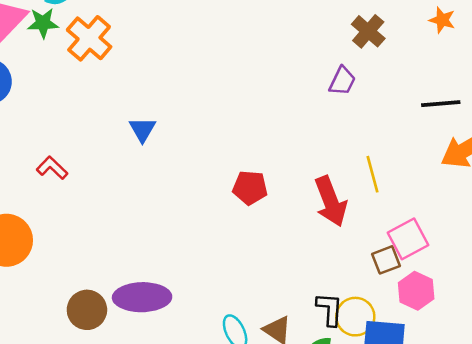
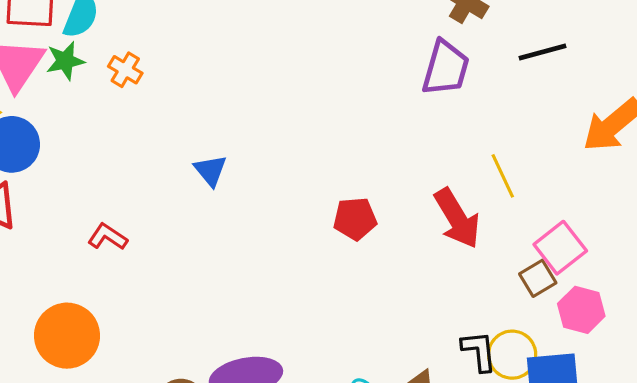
orange cross: (89, 38) -> (125, 70), size x0.6
purple trapezoid: (342, 81) -> (446, 68), size x1.5
black line: (441, 104) -> (542, 52), moved

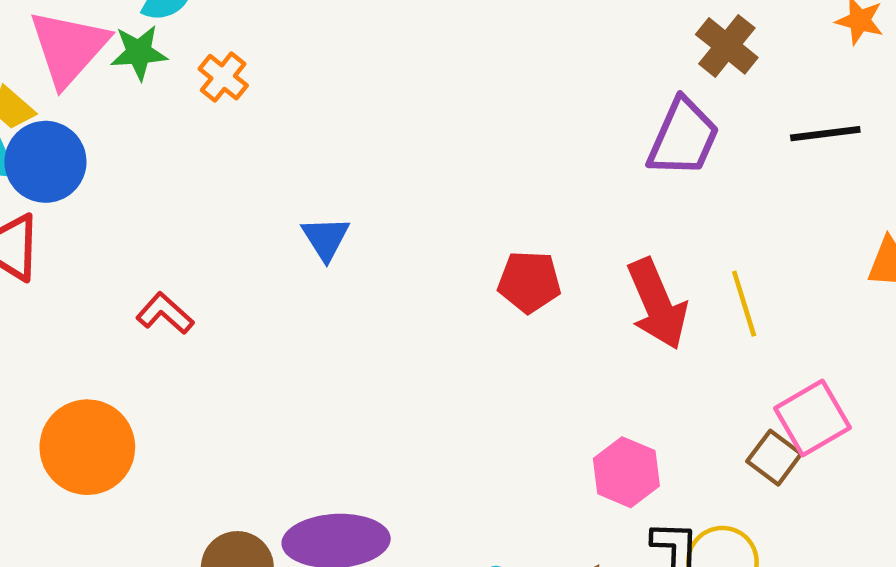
red arrow: (457, 218) -> (657, 304), moved
red pentagon: (355, 219) -> (529, 282), moved
brown square: (538, 278) -> (774, 458), turned -30
pink hexagon: (581, 310) -> (626, 472), moved

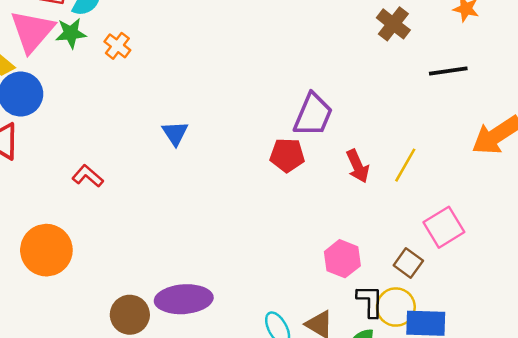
purple trapezoid: (683, 137) -> (313, 115), moved
red arrow: (657, 304) -> (358, 166), size x0.7
yellow line: (744, 304) -> (405, 165), turned 48
brown square: (774, 458) -> (408, 263), moved

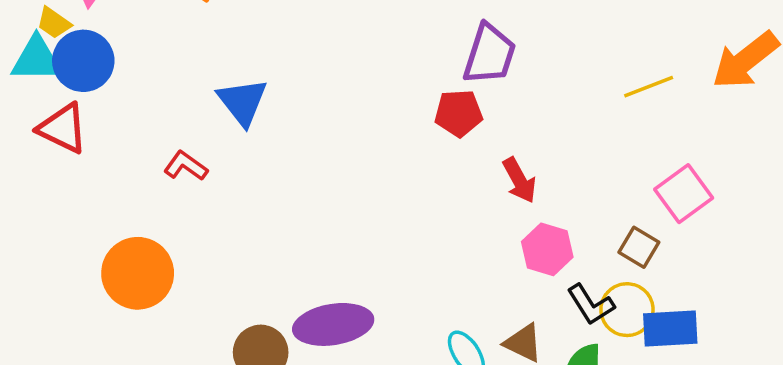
blue triangle: (175, 133) -> (242, 102), moved, size x1.4
yellow line: (405, 165) -> (649, 87), moved, turned 44
red arrow: (358, 166) -> (519, 180), moved
black L-shape: (370, 301) -> (591, 305), turned 152

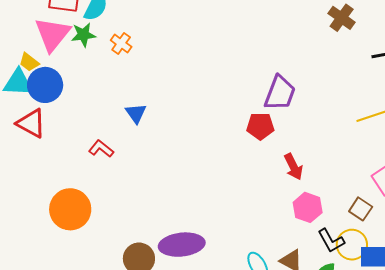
blue triangle: (242, 102) -> (136, 113), size x0.7

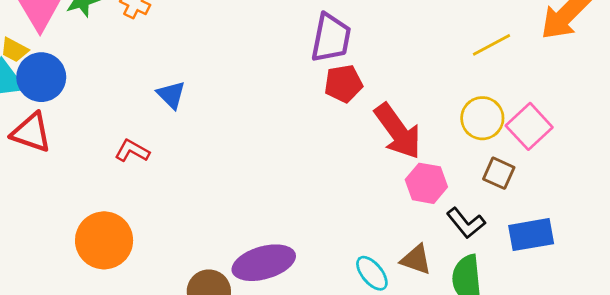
purple trapezoid: (280, 93) -> (331, 38), moved
red arrow: (293, 167) -> (398, 131), size x1.6
yellow circle: (352, 245) -> (482, 118), moved

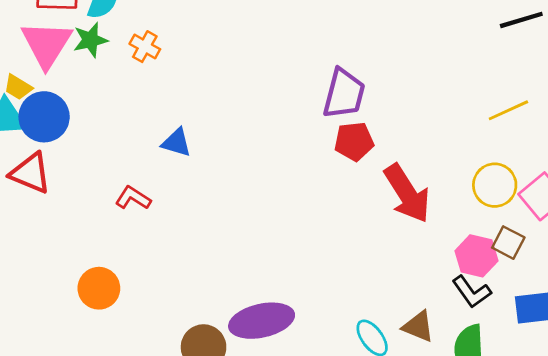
blue triangle: (171, 95) -> (176, 143), turned -32
pink hexagon: (426, 183) -> (476, 256), moved
orange circle: (104, 240) -> (99, 288), size x0.7

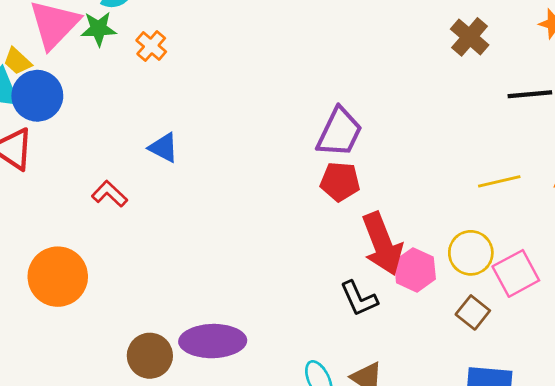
pink hexagon: (476, 256) -> (415, 270), moved
orange circle: (99, 288) -> (58, 277), size x1.4
black L-shape: (472, 292) -> (359, 299), moved

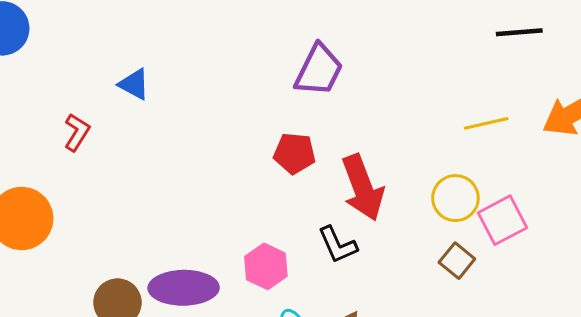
red pentagon: (340, 182) -> (295, 153), moved
red L-shape: (109, 194) -> (77, 132), turned 78
pink hexagon: (415, 270) -> (266, 266), moved

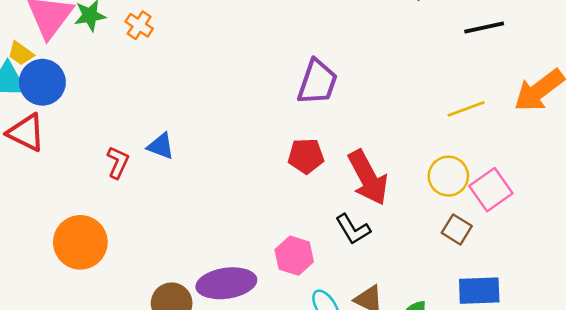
blue triangle: (134, 84) -> (161, 146), moved

